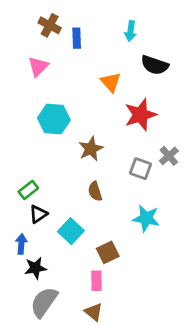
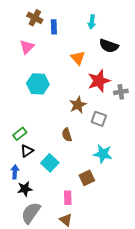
brown star: (91, 149) -> (78, 105), moved
gray cross: (169, 156) -> (121, 92), moved, turned 32
brown square: (108, 252) -> (87, 178), moved

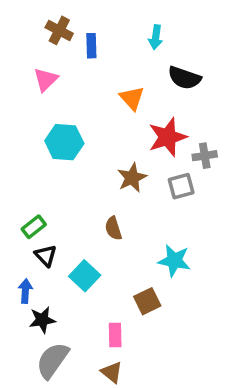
gray square: (99, 119) -> (181, 186), moved, turned -35
black triangle: (27, 151) -> (46, 256), turned -40

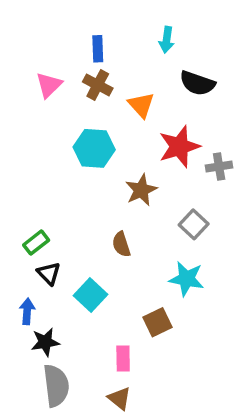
brown cross: (59, 30) -> (98, 85), moved
cyan hexagon: (64, 142) -> (94, 148), moved
gray square: (181, 186) -> (194, 224), moved, turned -32
gray semicircle: (52, 360) -> (56, 386), turned 138

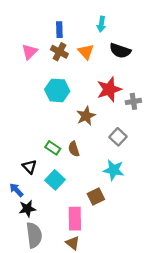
orange triangle: (141, 105) -> (86, 52), moved
green rectangle: (36, 243) -> (53, 148), moved, turned 72
blue arrow: (27, 311) -> (16, 190), turned -48
pink rectangle: (123, 358) -> (75, 219), size x1.5

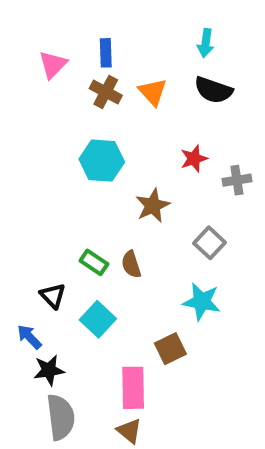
cyan arrow: (101, 24) -> (206, 43), moved
pink triangle: (30, 52) -> (53, 65), moved
red star: (109, 89) -> (194, 159), size x0.6

